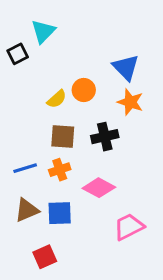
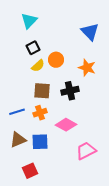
black square: (18, 54) -> (33, 48), moved
blue triangle: (126, 67) -> (90, 32), moved

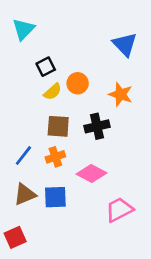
cyan triangle: (29, 21) -> (23, 29), moved
blue line: (17, 112) -> (23, 155), turned -35
red square: (30, 171) -> (15, 237), moved

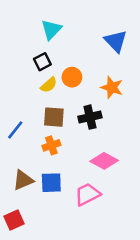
cyan triangle: (23, 29) -> (51, 30), moved
blue line: (23, 155) -> (15, 130), moved
pink diamond: (91, 174) -> (104, 161), moved
pink trapezoid: (119, 210) -> (87, 194), moved

